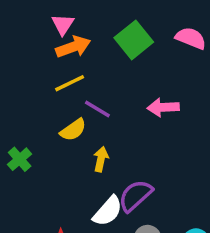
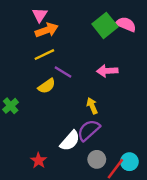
green square: (134, 40) -> (105, 25), moved
yellow arrow: (101, 159) -> (92, 106), moved, turned -35

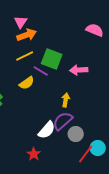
green square: (105, 25) -> (52, 59), moved, turned -30
yellow arrow: (92, 106) -> (66, 100), turned 32
gray circle: (97, 159) -> (76, 134), moved
red star: (39, 161) -> (34, 154), moved

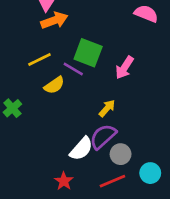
yellow line: (25, 56) -> (39, 60), moved
pink arrow: (79, 70) -> (125, 68), turned -54
yellow arrow: (66, 100) -> (107, 108), turned 32
red line: (86, 154) -> (112, 181), moved, turned 30

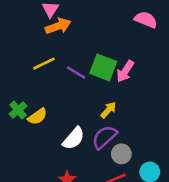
green square: (88, 53) -> (103, 67), moved
yellow semicircle: (54, 85) -> (37, 116), moved
white semicircle: (81, 149) -> (74, 138), moved

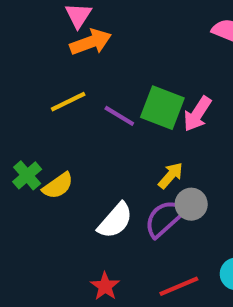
gray circle: (121, 154) -> (191, 204), moved

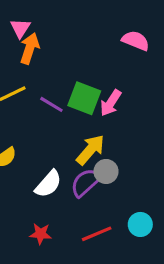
orange arrow: (91, 42) -> (30, 48), turned -52
yellow arrow: (171, 175) -> (90, 150), size x1.5
red star: (105, 286) -> (41, 234), turned -30

